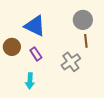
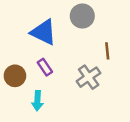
gray circle: (83, 20) -> (82, 16), moved
brown circle: (12, 47) -> (15, 76), moved

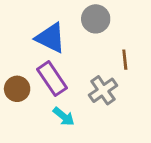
purple rectangle: (45, 67) -> (52, 79), size x1.6
cyan arrow: (37, 101) -> (64, 116), moved, turned -54

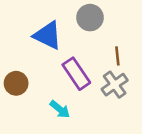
purple rectangle: (52, 79) -> (76, 74), moved
gray cross: (103, 90) -> (115, 85), moved

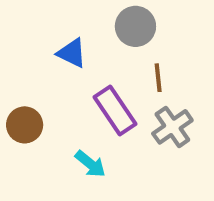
blue triangle: (48, 35) -> (72, 53), size x0.7
brown line: (117, 56) -> (158, 78), moved

